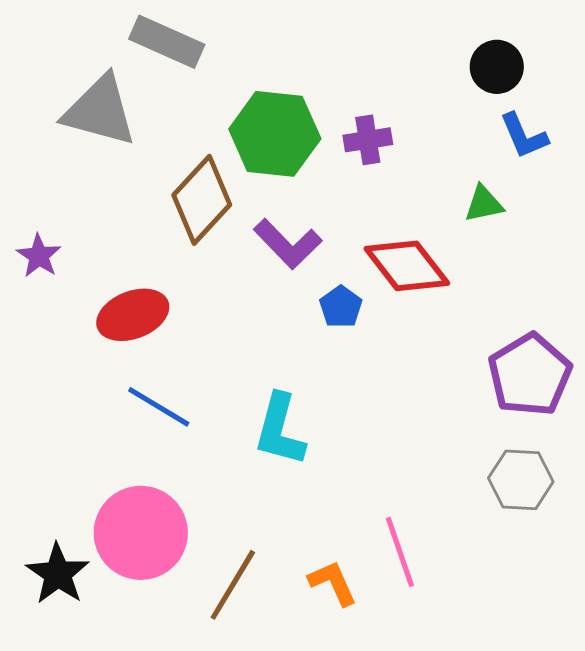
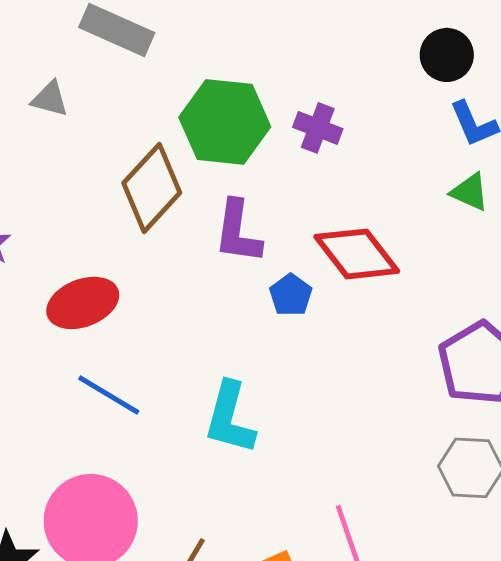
gray triangle: (100, 111) -> (50, 99), size x0.5
purple cross: (368, 140) -> (318, 128), turned 30
green triangle: (484, 204) -> (470, 192), moved, turned 36
purple L-shape: (288, 244) -> (238, 232), turned 52

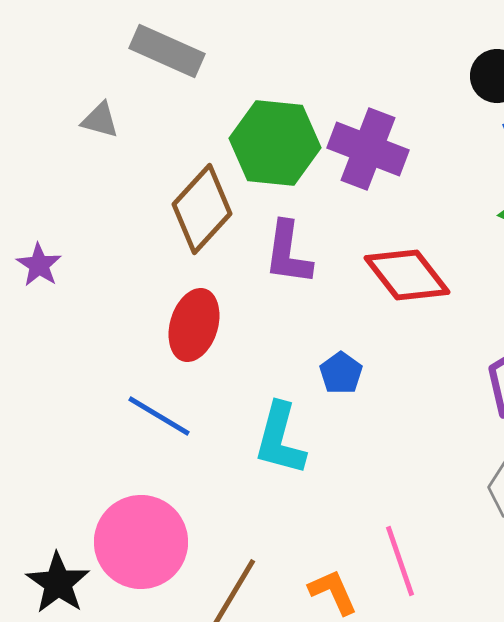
purple cross: (318, 128) -> (368, 149), size x1.6
blue pentagon: (291, 295) -> (341, 373), moved
red ellipse: (83, 303) -> (194, 325), moved, turned -52

